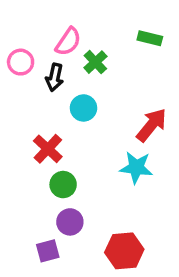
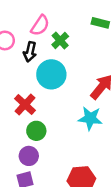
cyan circle: (83, 108) -> (51, 74), size x1.5
purple circle: (70, 222) -> (29, 156), moved

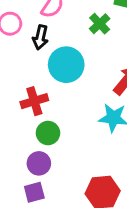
green cross: (60, 40) -> (100, 24), moved
red cross: (25, 104) -> (34, 101), turned 30

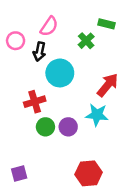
purple circle: (39, 163) -> (68, 127), moved
purple square: (34, 192) -> (19, 173), moved

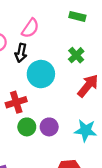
green rectangle: (106, 24) -> (77, 16), moved
green cross: (86, 41) -> (76, 55), moved
cyan star: (97, 115) -> (86, 130), moved

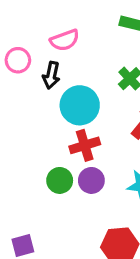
pink semicircle: (30, 28) -> (65, 40), turned 36
red cross: (16, 102) -> (85, 145), moved

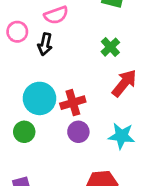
cyan circle: (80, 105) -> (39, 98), moved
green circle: (60, 180) -> (24, 132), moved

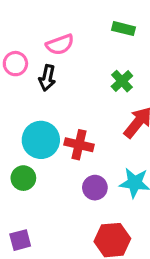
red cross: (73, 103) -> (79, 145), turned 30
purple circle: (78, 132) -> (95, 188), moved

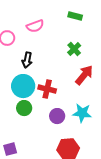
black arrow: (47, 78) -> (27, 60), moved
green circle: (23, 178) -> (24, 108), moved

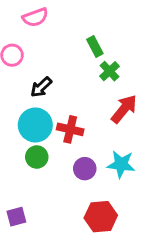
green rectangle: (75, 16) -> (95, 46), moved, turned 48
pink semicircle: (35, 26) -> (35, 17), moved
black arrow: (27, 60) -> (41, 87), turned 35

